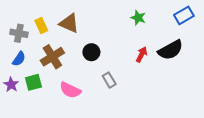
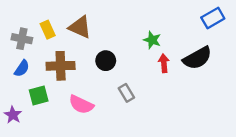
green star: (138, 18) -> (152, 40), moved
red arrow: (142, 54) -> (164, 63), turned -32
brown cross: (52, 57) -> (61, 66), turned 30
purple star: (11, 85) -> (13, 115), moved

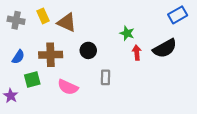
yellow rectangle: (48, 30) -> (43, 16), moved
gray cross: (22, 39) -> (16, 20), moved
gray rectangle: (126, 93) -> (105, 77), turned 32

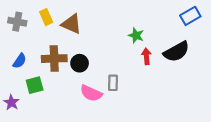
black circle: (88, 50) -> (80, 63), moved
pink semicircle: (68, 87) -> (91, 93), moved

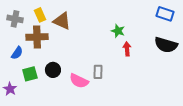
blue rectangle: (190, 16) -> (165, 14), turned 48
black semicircle: (176, 52) -> (166, 45), moved, turned 45
brown cross: (54, 59) -> (37, 37), moved
black circle: (80, 63) -> (53, 70), moved

